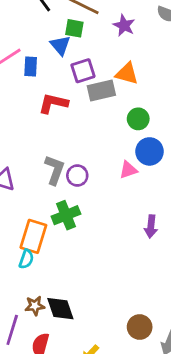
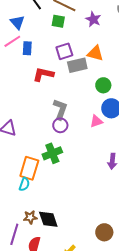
blue triangle: (60, 45) -> (17, 22), moved
gray L-shape: (55, 170) -> (60, 109), moved

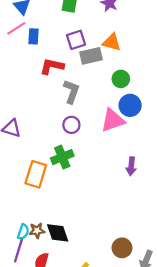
gray L-shape: (60, 109) -> (71, 92), moved
pink triangle: (96, 121) -> (113, 120), size x1.6
cyan semicircle: (24, 184) -> (23, 232), moved

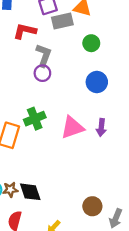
blue circle: (130, 105) -> (97, 82), moved
pink triangle: (113, 120) -> (72, 127), moved
purple circle: (71, 125) -> (42, 73), moved

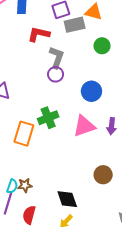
blue circle: (97, 82) -> (91, 91), moved
black diamond: (30, 192) -> (67, 199), moved
brown circle: (92, 206) -> (103, 175), moved

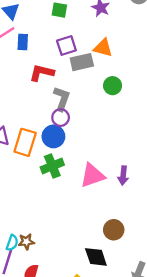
blue circle: (91, 91) -> (53, 136), moved
orange rectangle: (24, 134) -> (25, 142), moved
black diamond: (67, 199) -> (96, 257), moved

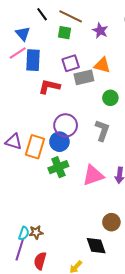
blue rectangle: (23, 42) -> (33, 60), size x1.5
gray L-shape: (62, 99) -> (102, 130), moved
purple circle: (61, 118) -> (66, 125), size x1.5

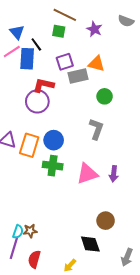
black line: (42, 14) -> (36, 44), moved
purple circle: (66, 125) -> (37, 101), moved
green cross: (58, 167) -> (53, 166), turned 30

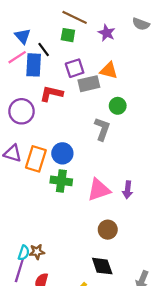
purple circle: (37, 101) -> (22, 111), moved
gray L-shape: (96, 129) -> (102, 129), moved
brown circle: (106, 221) -> (108, 230), moved

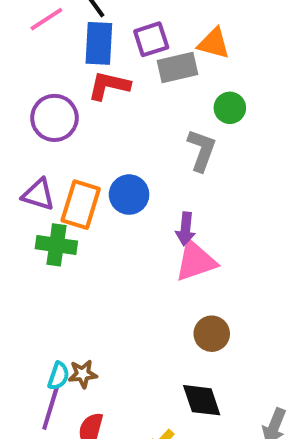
blue rectangle: (34, 65) -> (99, 43), moved
green cross: (61, 181) -> (56, 245), moved
purple arrow: (128, 190) -> (186, 229), moved

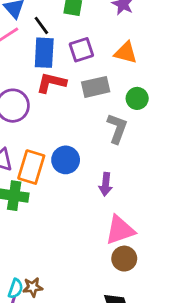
gray rectangle: (177, 68) -> (96, 87), moved
pink triangle: (196, 261) -> (120, 230), moved

